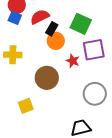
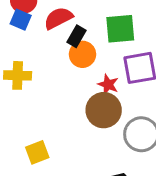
green square: (81, 24) -> (120, 29), turned -30
brown circle: (47, 78) -> (104, 110), moved

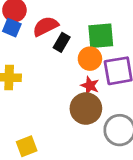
orange circle: (82, 54) -> (90, 59), moved

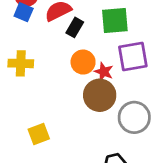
orange circle: (90, 59) -> (83, 62), moved

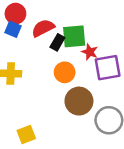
green square: (115, 21) -> (74, 36), moved
red star: (104, 72) -> (90, 52), moved

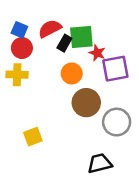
red circle: (15, 14) -> (22, 48), moved

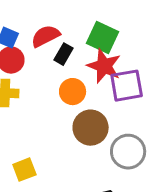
green square: (81, 37) -> (103, 38), moved, turned 30
red star: (97, 53) -> (104, 66), size x1.6

